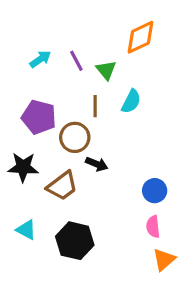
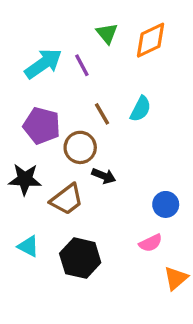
cyan arrow: (40, 59) -> (43, 64), size x1.6
green triangle: (106, 70) -> (107, 33), moved
brown line: (95, 106) -> (102, 114), turned -30
pink semicircle: (153, 227) -> (151, 243), moved, turned -110

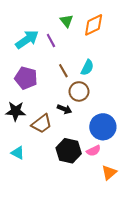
brown circle: (80, 147) -> (79, 91), moved
blue circle: (166, 204) -> (103, 127), size x1.6
black hexagon: (80, 258) -> (69, 151), moved

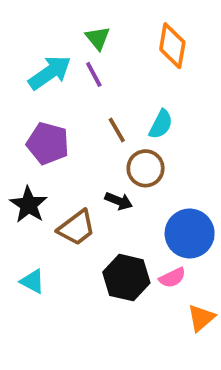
green triangle: (67, 21) -> (98, 38), moved
orange diamond: (94, 25) -> (172, 46), turned -55
black star: (16, 111) -> (29, 205), turned 30

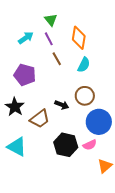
orange diamond: (172, 46) -> (79, 38), moved
cyan arrow: (50, 73) -> (26, 38), size x0.7
brown line: (117, 130) -> (57, 59), moved
brown circle: (146, 168) -> (85, 96), moved
cyan triangle: (32, 281) -> (17, 147), size x1.5

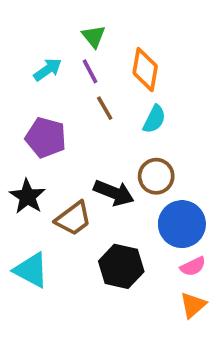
black arrow: (62, 105) -> (114, 193), size x1.5
pink semicircle: (90, 145) -> (193, 266), moved

